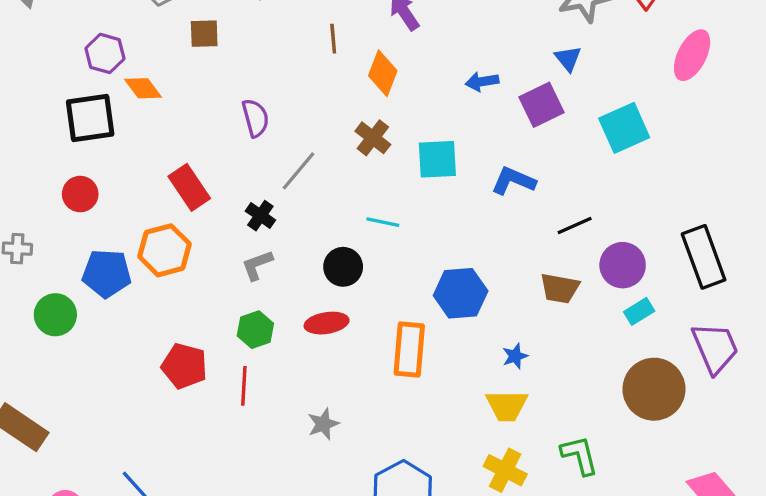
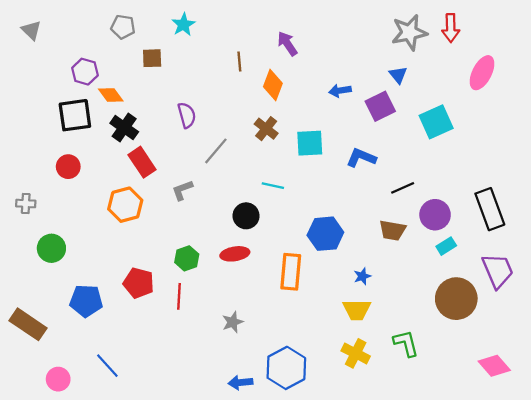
black cross: (260, 216) -> (124, 127), moved, size x1.4
gray L-shape: (257, 265) -> (182, 190), moved
blue pentagon: (107, 273) -> (86, 301), moved

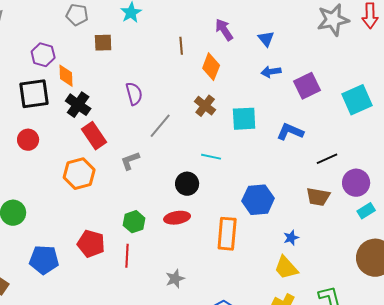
blue triangle: (398, 75) -> (266, 39), moved
orange diamond: (111, 95) -> (66, 76), turned 35
yellow trapezoid: (357, 310) -> (286, 268), turned 48

